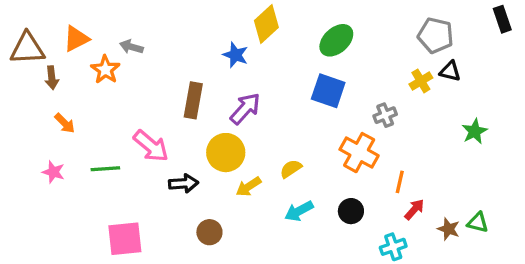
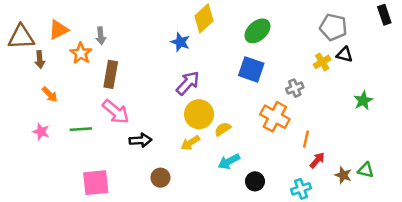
gray arrow: (131, 47) -> (101, 36), turned -112
brown rectangle: (193, 100) -> (111, 74), moved
yellow circle: (226, 153) -> (199, 114), moved
black circle: (351, 211) -> (255, 181), moved

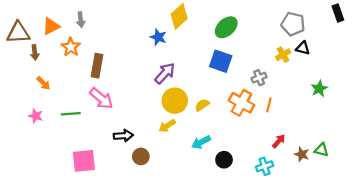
gray arrow: (101, 36) -> (81, 20), moved
yellow semicircle: (223, 129) -> (202, 105), moved
orange line: (306, 139) -> (269, 105), moved
black arrow: (141, 140) -> (123, 136), moved

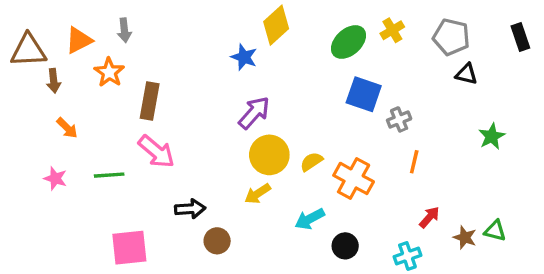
black rectangle: (338, 13) -> (520, 37), moved
yellow cross: (283, 55) -> (392, 30), moved
blue square: (221, 61) -> (364, 94), moved
orange cross: (242, 103) -> (354, 178), moved

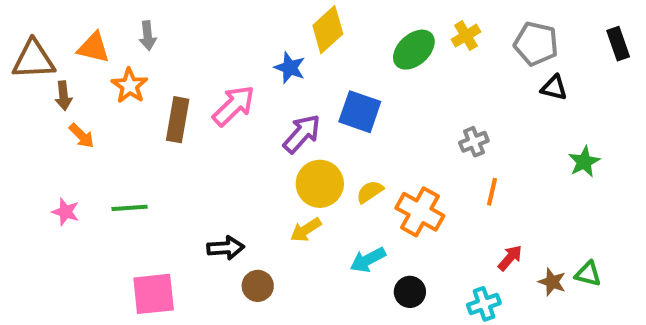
orange triangle: (79, 40) -> (94, 48), turned 40
blue square: (364, 94) -> (360, 112), moved
orange arrow: (67, 128) -> (82, 136), moved
pink arrow: (156, 152) -> (234, 106), moved, turned -84

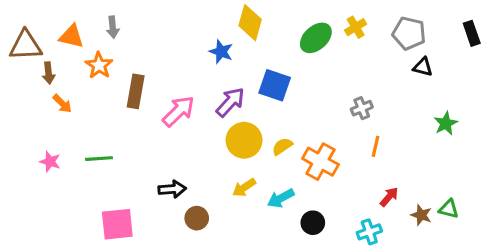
yellow diamond: (328, 30) -> (250, 23), turned -32
pink arrow: (234, 106) -> (178, 111), moved
yellow arrow: (306, 230) -> (244, 188), moved

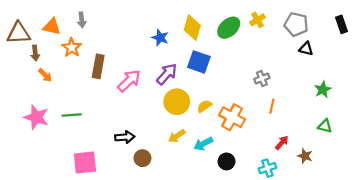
yellow diamond: (250, 23) -> (192, 28), moved
pink star: (50, 162) -> (36, 117), size x1.6
green triangle: (449, 209) -> (325, 126), moved

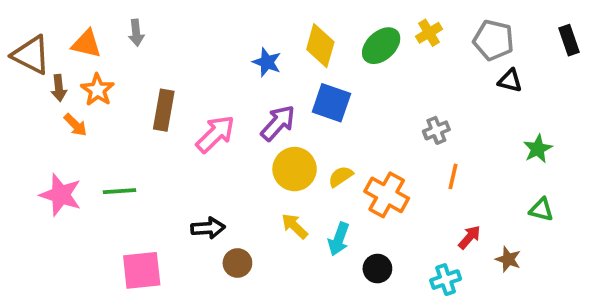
brown triangle: (19, 33) -> (31, 55), turned 30
orange star: (72, 48) -> (97, 90), moved
yellow arrow: (177, 136) -> (295, 226), turned 77
cyan arrow: (203, 144) -> (339, 239), turned -42

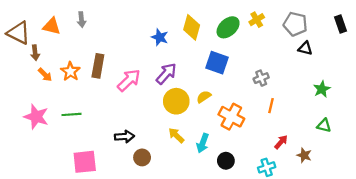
orange star: (97, 90) -> (70, 71), moved
blue square: (331, 103) -> (217, 63), moved
yellow semicircle: (341, 176) -> (204, 97), moved

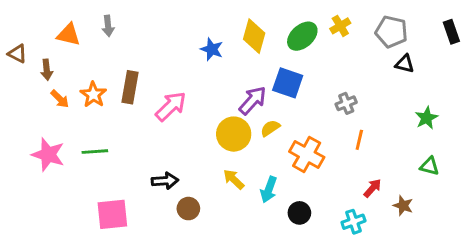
brown triangle: (19, 33) -> (17, 54), moved, size x0.6
purple arrow: (166, 74) -> (253, 100), moved

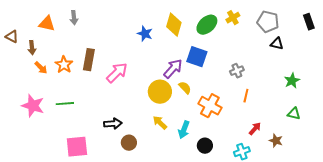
yellow semicircle: (270, 128) -> (185, 88), turned 80

